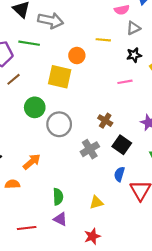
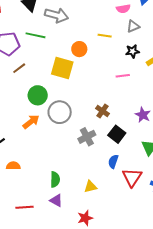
orange arrow: (32, 162) -> (31, 122), moved

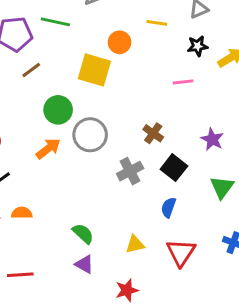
red triangle: (132, 177) -> (181, 252), moved
green semicircle: (55, 180) -> (83, 234), turned -49
red line: (24, 207) -> (20, 275), moved

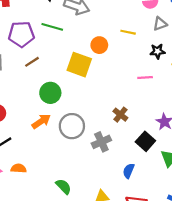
gray circle: (90, 135) -> (72, 126), moved
black square: (174, 168) -> (145, 141), moved

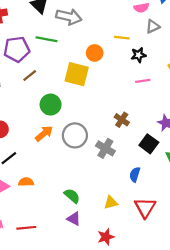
black star: (158, 51) -> (139, 55), moved
gray cross: (101, 142) -> (105, 148), turned -30

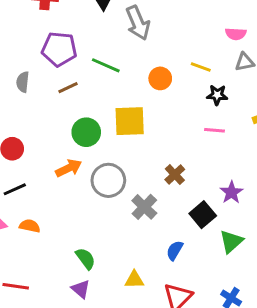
gray arrow: (69, 17) -> (138, 23), turned 40
green line: (47, 39) -> (106, 65), moved
yellow square: (77, 74) -> (130, 121), moved, turned -30

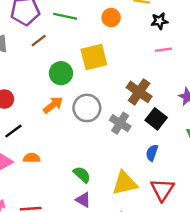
brown cross: (175, 175) -> (139, 92), size x1.5
black square: (203, 215) -> (156, 119), moved
yellow triangle: (134, 280) -> (125, 183), size x1.6

